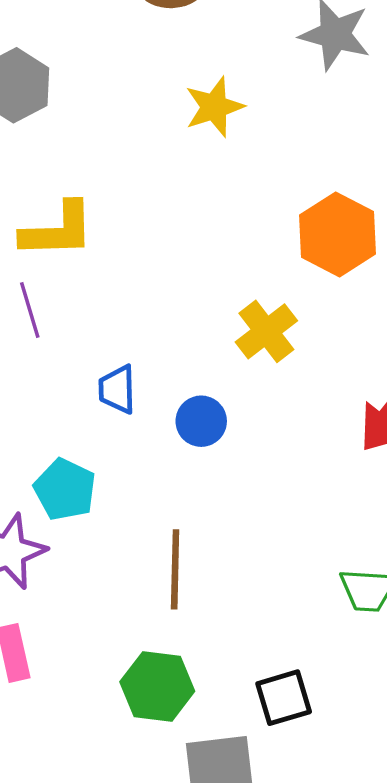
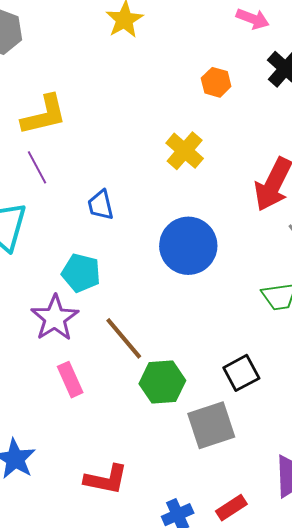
orange hexagon: (338, 234) -> (216, 82), size x0.6
blue circle: (201, 421) -> (188, 246), moved, size x1.8
brown line: (175, 569) -> (124, 338), moved, turned -30

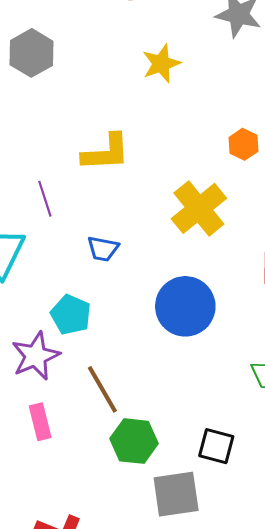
yellow L-shape: (44, 115) -> (106, 153), moved
yellow cross: (185, 151) -> (199, 208), size x1.4
blue trapezoid: (101, 205) -> (103, 249), turned -76
black square: (241, 373) -> (216, 446), turned 33

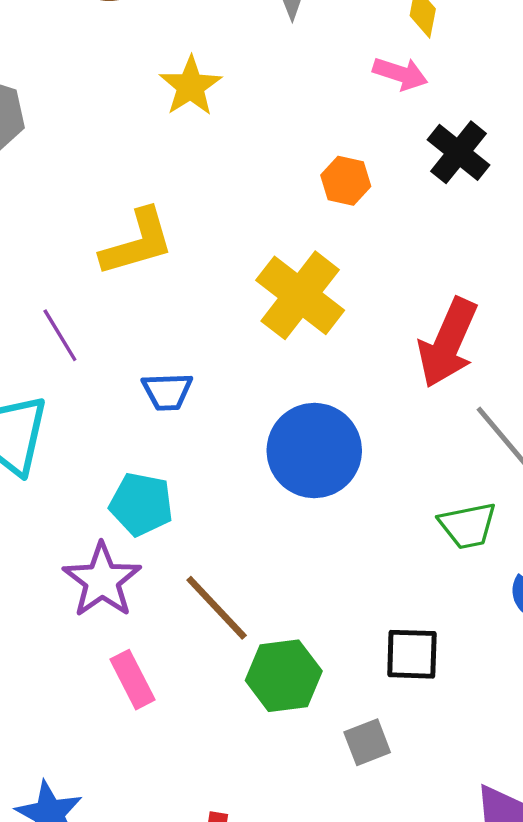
gray square: (176, 494) -> (367, 742), size x0.6

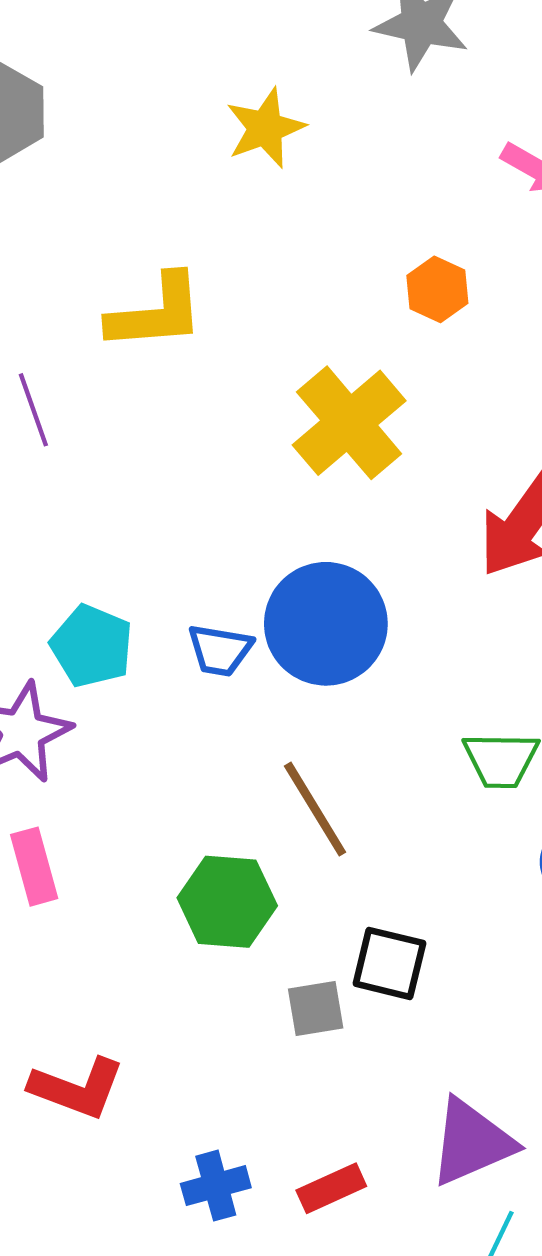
blue trapezoid: (167, 391) -> (220, 650), moved
brown line: (217, 608) -> (315, 809), moved
black square: (412, 654) -> (389, 963), moved

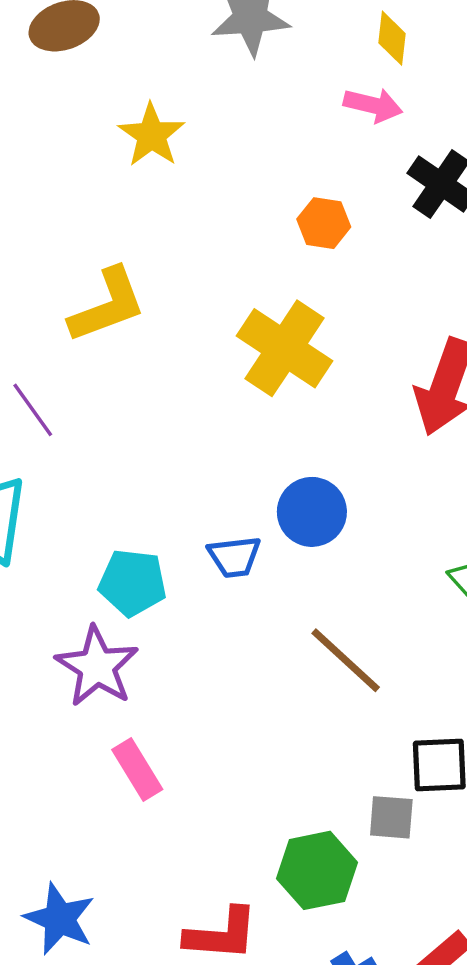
blue circle: (326, 624) -> (312, 512), size x0.7
green hexagon: (227, 902) -> (317, 870), moved
gray square: (316, 1008) -> (391, 817), turned 30

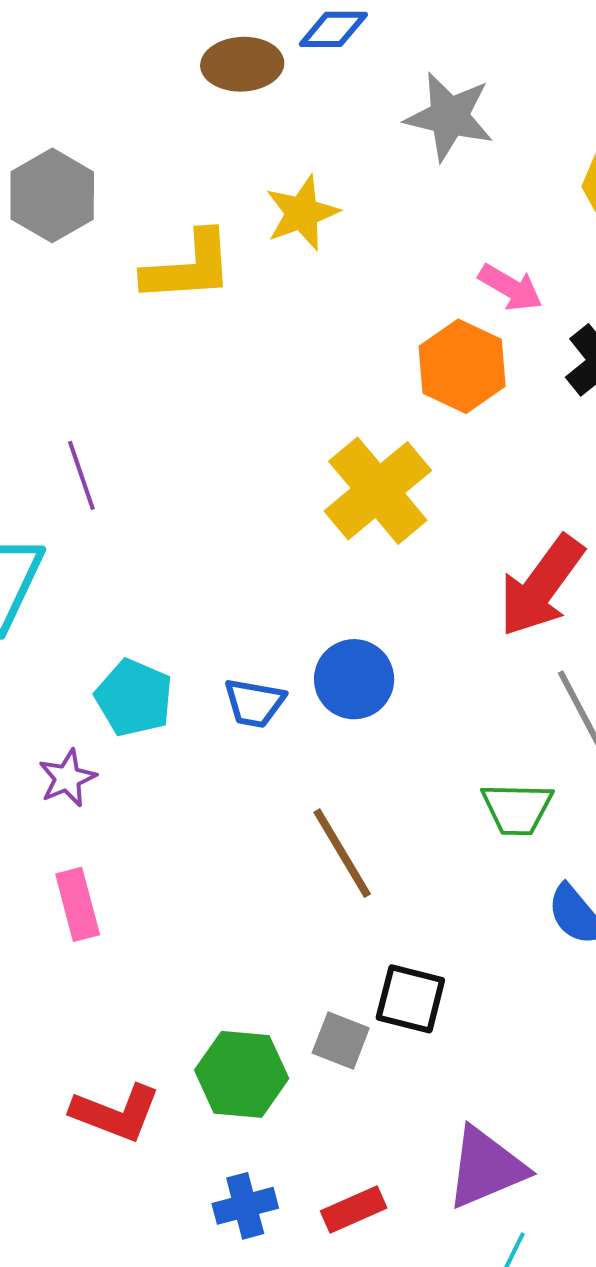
pink arrow: (373, 105) -> (510, 288), moved
orange hexagon: (324, 223) -> (462, 366), size x1.5
yellow L-shape: (107, 305) -> (188, 267), moved
purple star: (97, 666) -> (67, 778), size x0.6

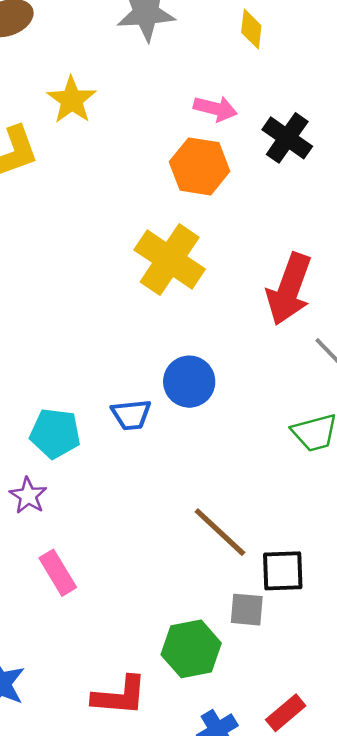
brown line: (342, 853) -> (220, 532), moved

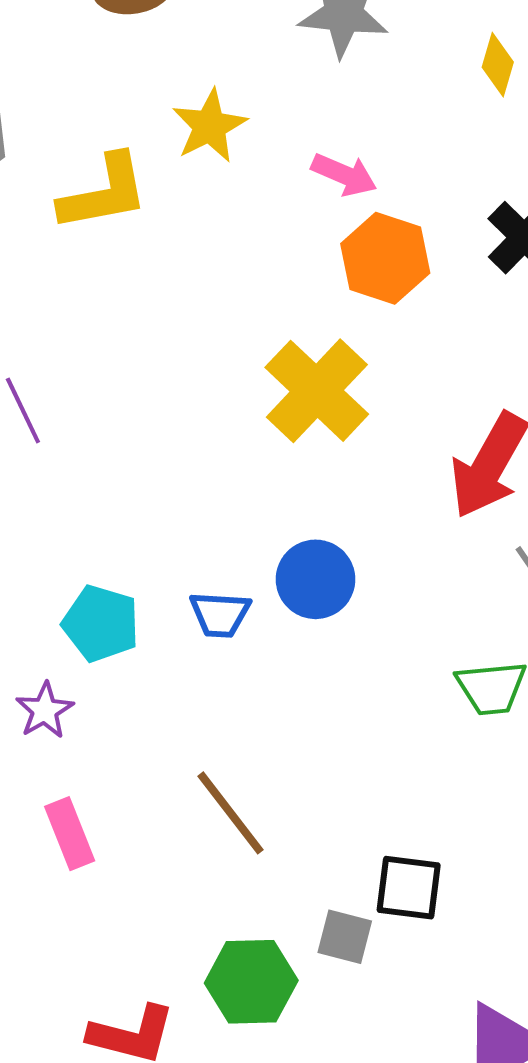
pink arrow: (215, 109) -> (344, 175), moved
brown line: (220, 532) -> (231, 813), moved

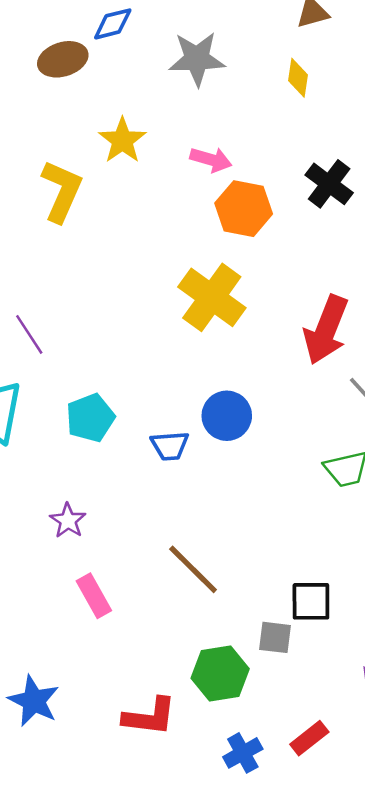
yellow L-shape: (104, 193) -> (62, 191), turned -48
cyan pentagon: (101, 623) -> (90, 418), moved, turned -30

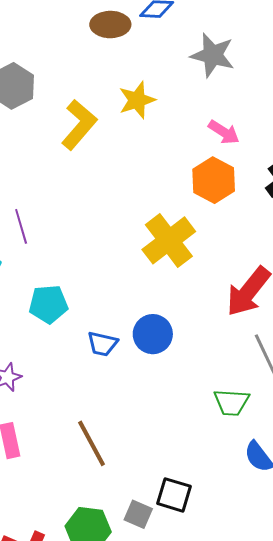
pink arrow: (211, 160) -> (224, 132), moved

